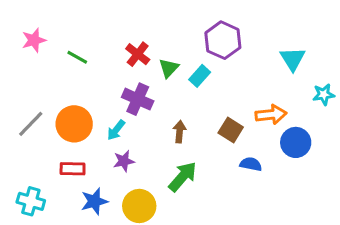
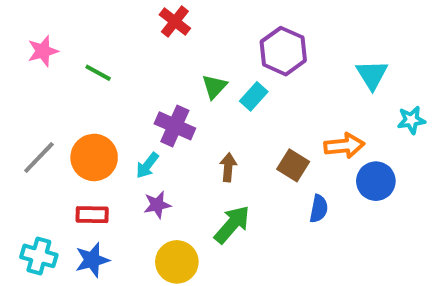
red cross: (138, 54) -> (175, 21), moved
blue semicircle: (251, 164) -> (319, 209), turned 90
blue star: (94, 201) -> (92, 260), moved

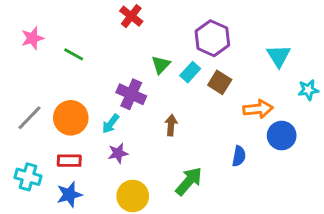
brown square: (293, 165) -> (220, 82), moved
green arrow: (232, 224) -> (189, 181), moved
cyan cross: (39, 256) -> (28, 177), moved

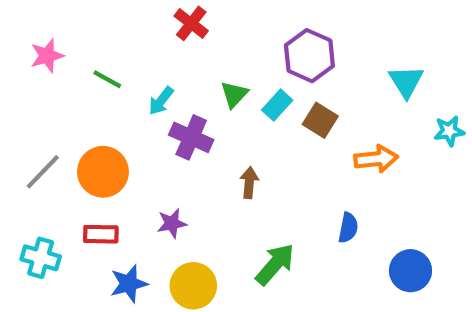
cyan arrow: (111, 124) -> (161, 101), moved
blue circle: (282, 136) -> (410, 271), moved
blue star: (69, 195) -> (129, 284), moved

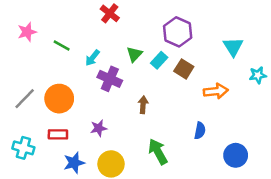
green arrow: (275, 264) -> (158, 152), turned -70

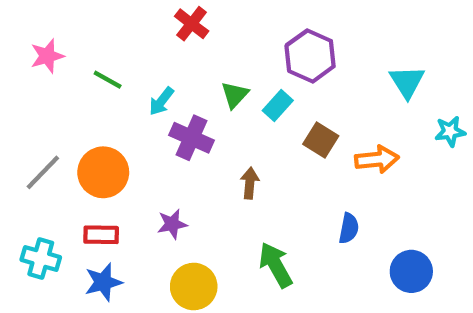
brown square: (184, 69) -> (321, 140), moved
blue star: (74, 163) -> (103, 282), moved

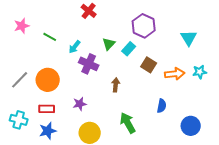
cyan star: (450, 131) -> (200, 72), moved

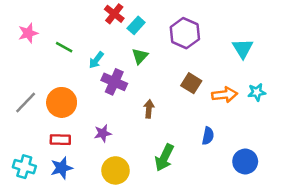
cyan rectangle: (129, 49) -> (136, 25), moved
cyan cross: (19, 120) -> (24, 167), moved
green arrow: (128, 123) -> (164, 158), turned -125

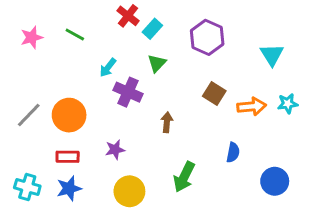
green line: (64, 47) -> (75, 35), moved

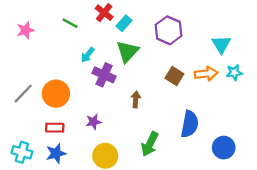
green line: (75, 35) -> (70, 23), moved
green triangle: (157, 63) -> (127, 51), size x1.5
cyan star: (288, 104) -> (234, 72), moved
orange arrow: (252, 106) -> (206, 74), moved
blue semicircle: (233, 152) -> (190, 124), size x1.6

